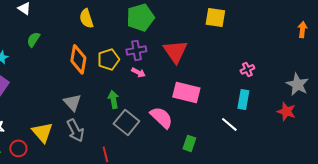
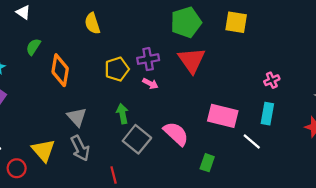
green pentagon: (140, 17) -> (186, 22), moved
orange diamond: (78, 59) -> (60, 70), moved
pink rectangle: (186, 92) -> (223, 116), moved

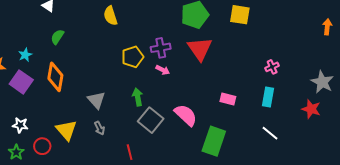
orange diamond: (60, 70) -> (55, 77), moved
pink rectangle: (223, 116) -> (228, 99), size x0.6
white line: (252, 141) -> (270, 133), moved
gray arrow: (80, 148) -> (99, 128), size x0.6
green rectangle: (207, 163) -> (214, 141), size x1.8

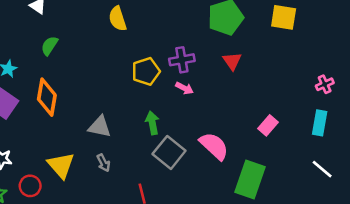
red triangle: (200, 49) -> (232, 61), size x0.6
pink rectangle: (228, 99) -> (268, 125), turned -63
gray triangle: (96, 100) -> (100, 127), turned -36

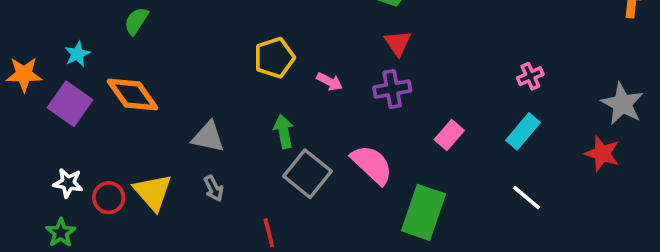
purple cross: (182, 60) -> (392, 89), moved
orange diamond: (47, 97) -> (133, 95), turned -45
cyan rectangle: (320, 123) -> (523, 131), turned 30
red circle: (30, 186) -> (109, 198), moved

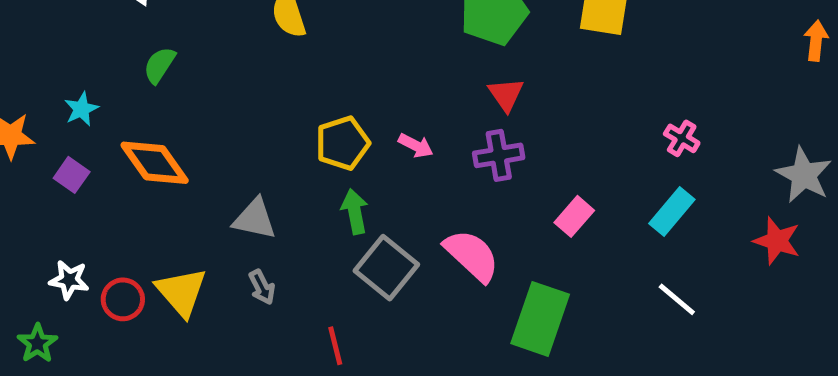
yellow pentagon: (274, 58) -> (342, 143), moved
pink cross: (530, 76) -> (682, 138), turned -35
purple square: (70, 104) -> (72, 175), size x0.6
green star: (61, 233) -> (37, 343), moved

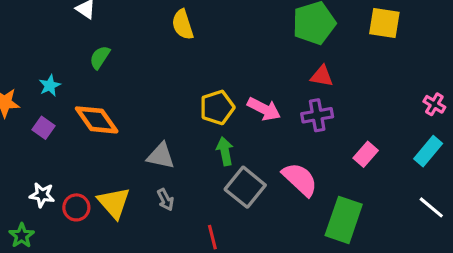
red triangle: (506, 94) -> (322, 76), turned -45
pink arrow: (416, 146) -> (264, 109), size x1.5

